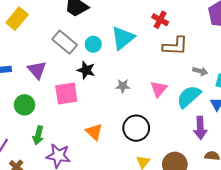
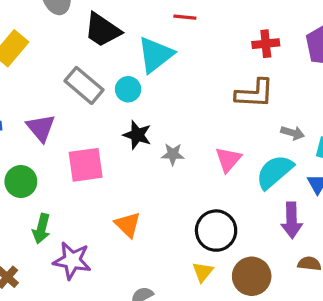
red cross: (160, 20) -> (266, 44), moved, turned -35
cyan triangle: (123, 38) -> (155, 55), moved
black star: (86, 70) -> (137, 135), moved
black circle: (136, 128) -> (216, 231), moved

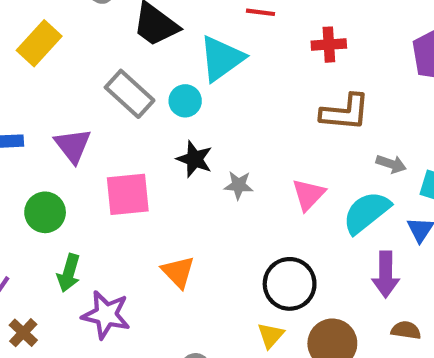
red cross: (266, 44) -> (329, 45), moved

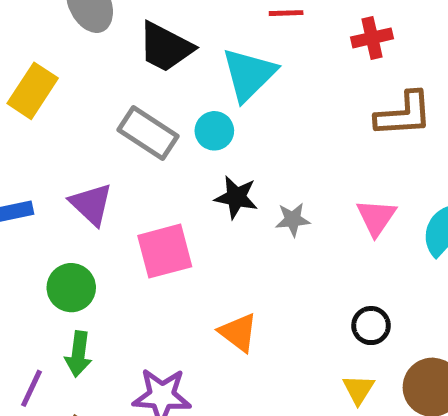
green arrow: (69, 273) -> (78, 354), moved
black circle: (290, 284) -> (371, 326), size x0.6

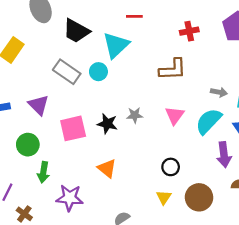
red cross: (372, 38) -> (189, 31), moved
brown L-shape: (404, 114) -> (173, 69), moved
black star: (236, 197) -> (107, 124), moved
green arrow: (78, 354) -> (43, 172), moved

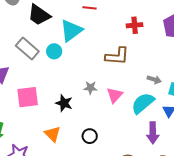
gray star: (135, 115) -> (90, 88), moved
black star: (107, 124) -> (64, 103), moved
black circle: (171, 167) -> (90, 136), moved

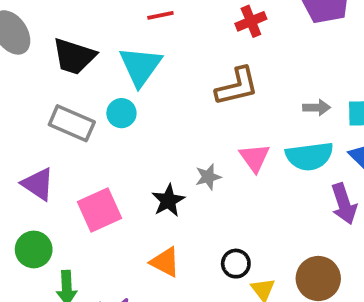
gray star: (90, 88) -> (208, 177), moved
black star: (64, 103) -> (168, 201), turned -30
cyan semicircle: (143, 103) -> (309, 156), turned -130
black circle: (90, 136) -> (236, 264), moved

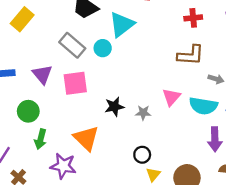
brown L-shape: (237, 86) -> (191, 55), moved
gray star: (208, 177) -> (143, 113), moved
pink square: (99, 210) -> (75, 83), moved
orange triangle: (165, 262) -> (86, 138), moved, size x1.4

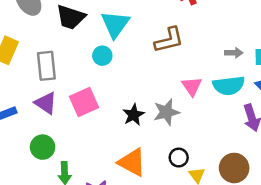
gray rectangle: (72, 45) -> (46, 66), moved, turned 60
brown L-shape: (191, 55) -> (169, 40), moved
gray star: (143, 113) -> (166, 112), size x1.5
orange triangle: (86, 138) -> (132, 162), moved

